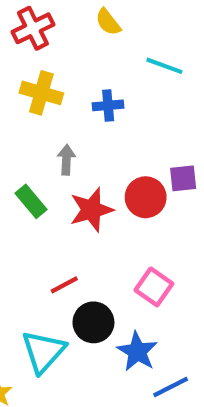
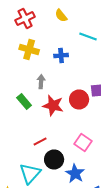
red star: (91, 210) -> (53, 106), turned 30

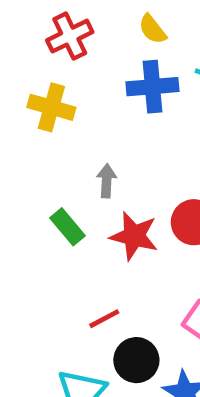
yellow cross: (29, 50) -> (51, 107), moved
blue cross: (61, 56) -> (152, 87), moved, size x1.5

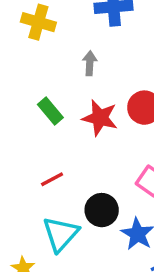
gray arrow: (107, 181) -> (90, 63), moved
red line: (104, 319) -> (52, 179), moved

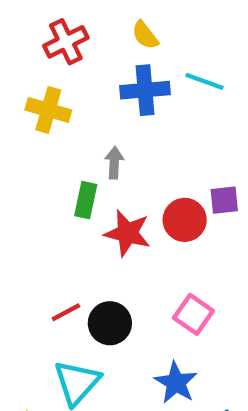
green rectangle: (50, 111) -> (86, 200), moved, turned 52
black circle: (102, 210) -> (110, 323), moved

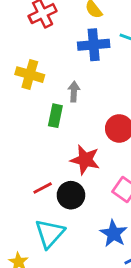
yellow cross: (48, 110) -> (30, 75), moved
red star: (127, 233) -> (85, 160), moved

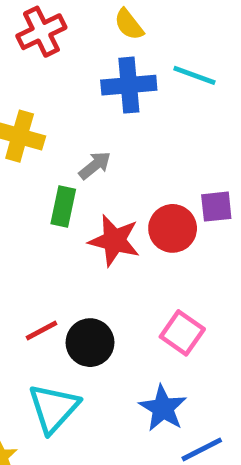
gray arrow: (74, 92) -> (95, 165), turned 48
red star: (85, 160) -> (114, 241), moved

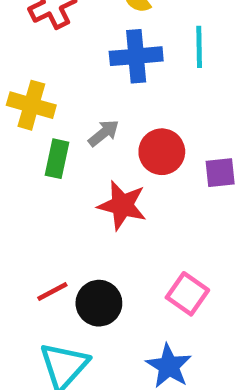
cyan line: (194, 75) -> (199, 47), turned 69
green rectangle: (63, 207) -> (57, 159), moved
red circle: (173, 228) -> (162, 152), moved

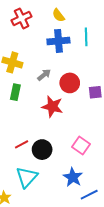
green rectangle: (57, 159) -> (15, 92), moved

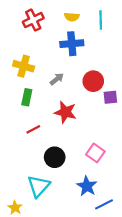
yellow semicircle: (58, 15) -> (72, 17), turned -48
cyan line: (86, 37) -> (101, 20), moved
red circle: (70, 83) -> (93, 81), moved
red line: (22, 144) -> (33, 129), moved

